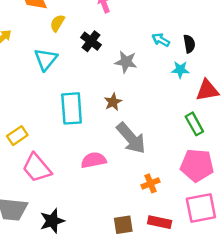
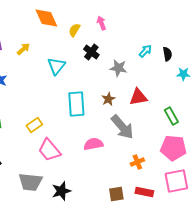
yellow semicircle: (57, 23) -> (74, 30), moved
cyan arrow: (161, 40) -> (145, 51), turned 104
cyan star: (180, 70) -> (183, 74), moved
red triangle: (207, 90) -> (138, 97), moved

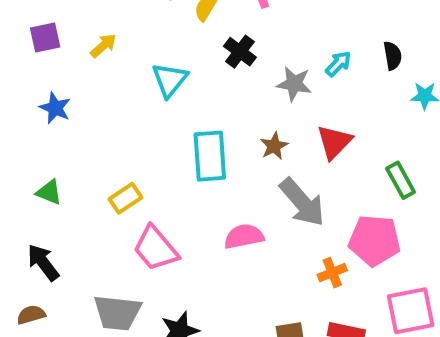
cyan arrow: (145, 51) -> (338, 64), moved
red triangle: (138, 97) -> (334, 142), turned -36
pink pentagon: (173, 148) -> (374, 240), moved

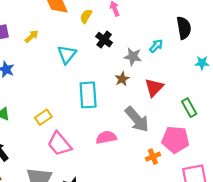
black semicircle: (393, 56) -> (184, 28), moved, size x1.5
brown star: (274, 146) -> (122, 79), moved

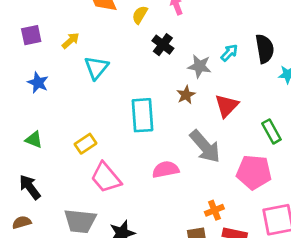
black semicircle: (184, 28) -> (265, 49), moved
cyan triangle: (67, 54) -> (96, 68), moved
orange cross: (153, 157) -> (214, 210), moved

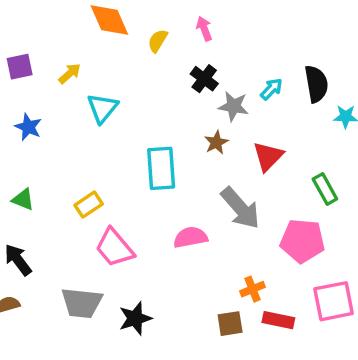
black cross: (163, 45) -> (204, 79), moved

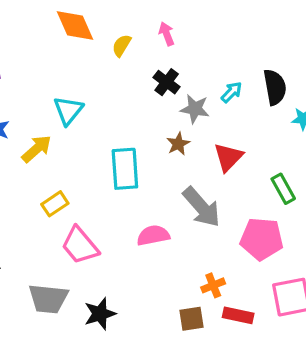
yellow arrow: (70, 73) -> (37, 149), moved, size x1.4

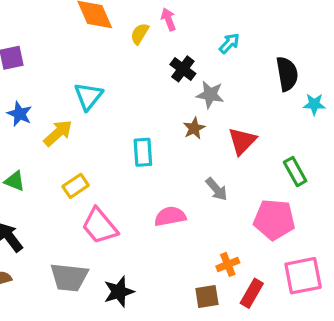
pink arrow: (167, 34) -> (168, 19), moved
cyan arrow: (232, 92) -> (229, 43), moved
cyan rectangle: (125, 169) -> (143, 152), size x0.7
gray arrow: (202, 207) -> (217, 189), size x0.6
red rectangle: (238, 315) -> (252, 293), turned -72

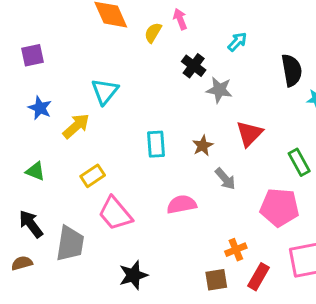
brown star: (194, 128) -> (203, 146), moved
gray trapezoid: (69, 277) -> (70, 244), moved, turned -87

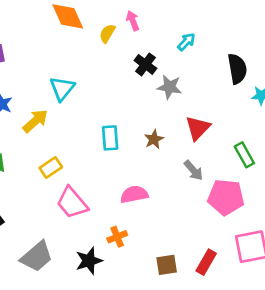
gray arrow: (225, 179) -> (193, 170), moved
gray trapezoid: (70, 244) -> (37, 256), moved, turned 40
orange cross: (236, 250) -> (117, 237), moved

